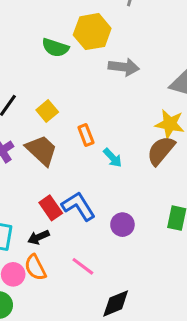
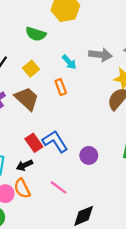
green semicircle: (55, 48) -> (36, 34), moved
gray arrow: (124, 67) -> (100, 55), moved
cyan arrow: (113, 158) -> (69, 62), moved

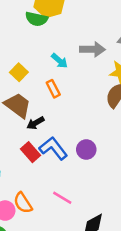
green semicircle: (36, 34) -> (37, 19), moved
purple circle: (89, 155) -> (86, 150), moved
black arrow: (25, 165) -> (35, 123), moved

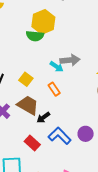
gray arrow: (92, 49) -> (70, 60), moved
red rectangle: (30, 152) -> (32, 143), moved

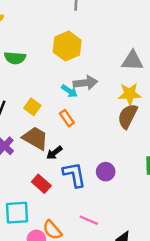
yellow hexagon: (43, 22) -> (67, 46), moved
green semicircle: (35, 36) -> (15, 58), moved
blue L-shape: (60, 136) -> (74, 175), turned 35

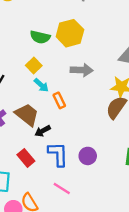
green semicircle: (15, 58) -> (40, 37), moved
cyan arrow: (69, 91) -> (41, 85), moved
yellow square: (32, 107) -> (34, 66), moved
pink line: (89, 220) -> (62, 189), moved

